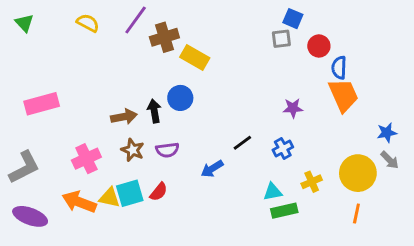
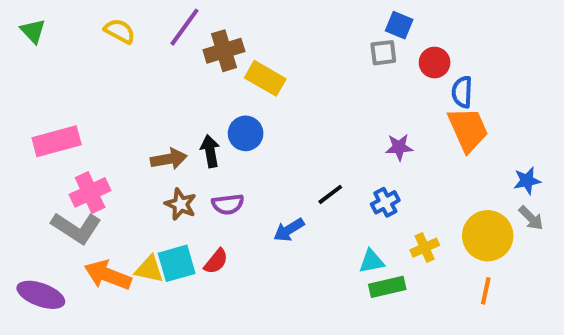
pink cross: (86, 159) -> (90, 192), moved
gray L-shape: (24, 167) -> (76, 228), moved, turned 60

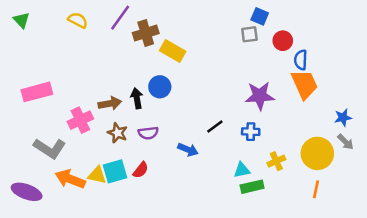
purple star: (399, 147) -> (260, 96), size x1.6
pink cross: (90, 192) -> (80, 120), moved
blue cross: (385, 202) -> (251, 132), turned 30
blue arrow: (289, 230) -> (188, 150), turned -126

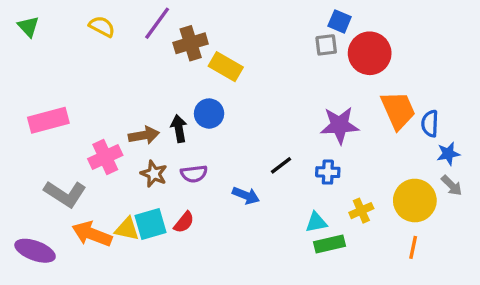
red circle: (283, 41) -> (370, 53), size x1.6
blue semicircle: (301, 60) -> (430, 124), moved

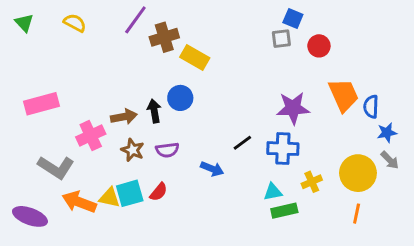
yellow semicircle: (102, 26) -> (75, 23), moved
red circle: (370, 53) -> (319, 46), size x0.6
blue cross: (328, 172) -> (283, 149), size x1.5

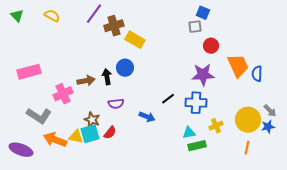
red circle: (319, 46) -> (211, 46), moved
blue star: (387, 133) -> (268, 127), moved
brown star: (133, 150) -> (92, 120), moved

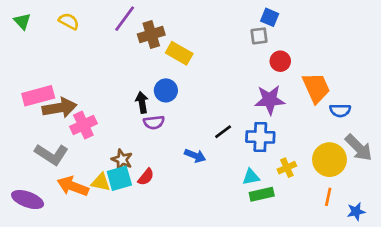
blue semicircle: (257, 74) -> (340, 110), moved, turned -91
brown arrow: (86, 81) -> (59, 108), moved, size x1.4
purple semicircle: (116, 104) -> (154, 122), moved
gray arrow: (270, 111) -> (359, 148), size x1.6
blue star: (268, 127) -> (356, 211), moved

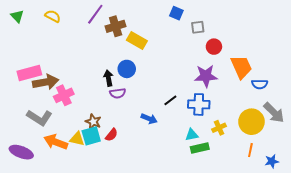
blue square: (270, 17) -> (176, 13), moved

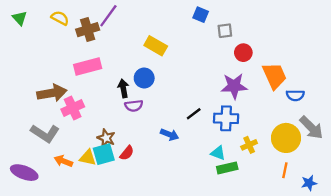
brown cross: (116, 26) -> (88, 30), moved
pink rectangle: (29, 73) -> (88, 66), moved
cyan triangle: (192, 135) -> (218, 153), turned 32
orange arrow: (56, 142) -> (63, 161), size x0.7

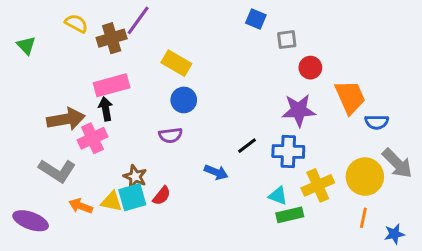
green triangle: (20, 18) -> (26, 45), moved
yellow rectangle: (156, 46) -> (176, 63), moved
black arrow: (123, 88) -> (106, 109), moved
yellow cross: (249, 145) -> (318, 185), size x1.5

